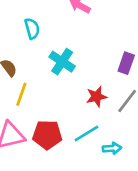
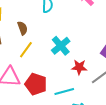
cyan cross: (62, 62) -> (61, 46), moved

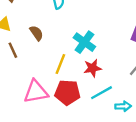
yellow line: (26, 50) -> (60, 64), moved
red star: (79, 67) -> (92, 68), moved

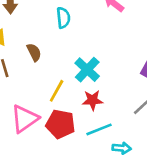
pink triangle: (36, 92) -> (25, 119), turned -32

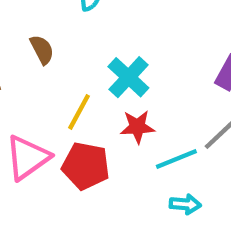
cyan line: (99, 129) -> (176, 159), moved

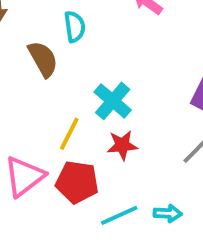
brown semicircle: (42, 50) -> (43, 59), moved, size x1.4
cyan line: (176, 159) -> (119, 215), moved

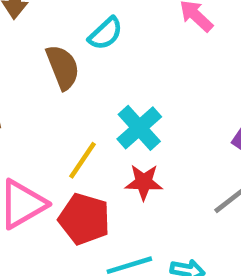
cyan semicircle: (75, 27) -> (106, 33), turned 48

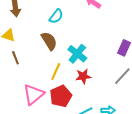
brown semicircle: (63, 67) -> (49, 41), moved
red pentagon: (84, 219) -> (61, 96), turned -30

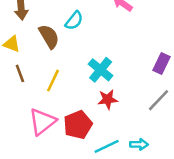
brown semicircle: (49, 41) -> (49, 36), moved
yellow line: (56, 72) -> (53, 81), moved

